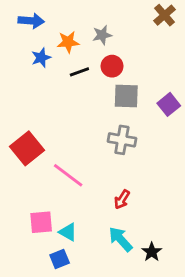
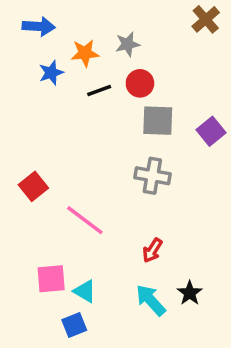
red square: (27, 148) -> (33, 186), size x0.7
black star: (152, 252) -> (190, 293), moved

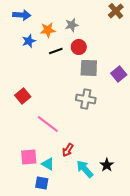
red square: (33, 186) -> (23, 96), moved
red arrow: (152, 250) -> (68, 150), moved
blue square: (74, 325) -> (42, 183), turned 32

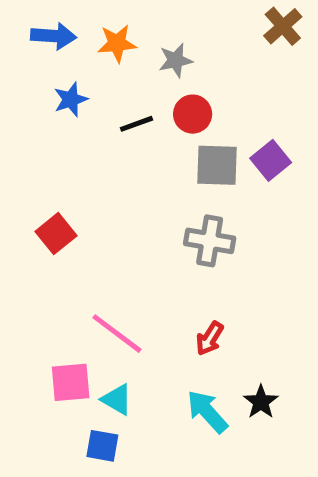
orange star: (48, 30) -> (117, 43), moved
purple square: (119, 74) -> (271, 160), moved
pink line: (48, 124) -> (117, 334), moved
red arrow: (68, 150) -> (210, 338), moved

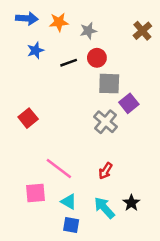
brown cross: (283, 26) -> (142, 31), moved
purple square: (271, 160) -> (129, 103), moved
gray cross: (210, 241) -> (106, 122), turned 30
cyan triangle: (117, 399) -> (69, 202), moved
blue square: (102, 446) -> (71, 225), moved

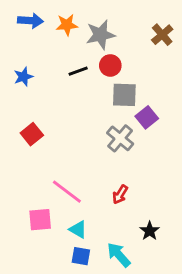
gray star: (88, 31) -> (100, 35), size x1.5
blue star: (35, 50) -> (23, 77), moved
cyan arrow: (104, 208) -> (119, 255), moved

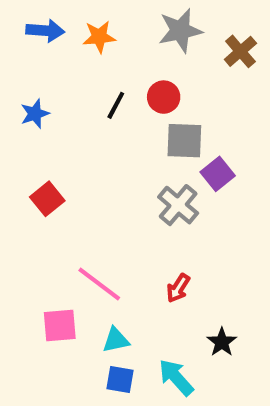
gray star: (100, 35) -> (180, 31), moved
black line: (78, 71) -> (116, 105), turned -42
cyan triangle: (78, 229) -> (116, 340), turned -42

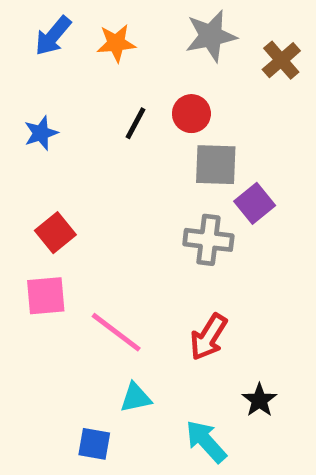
blue arrow: (45, 31) -> (53, 36), turned 126
gray cross: (178, 205) -> (208, 240), turned -33
red arrow: (178, 288) -> (208, 337), size x1.4
pink square: (60, 325) -> (46, 296), moved
blue square: (120, 379) -> (94, 444), moved

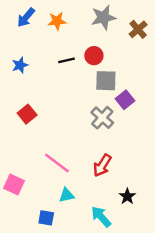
black line: (136, 123) -> (66, 60), turned 49
gray cross: (208, 240) -> (102, 118), turned 35
pink square: (46, 296) -> (14, 184), moved, turned 30

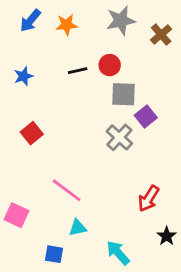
red arrow: (102, 165) -> (149, 199), moved
black star: (127, 196) -> (167, 236), moved

